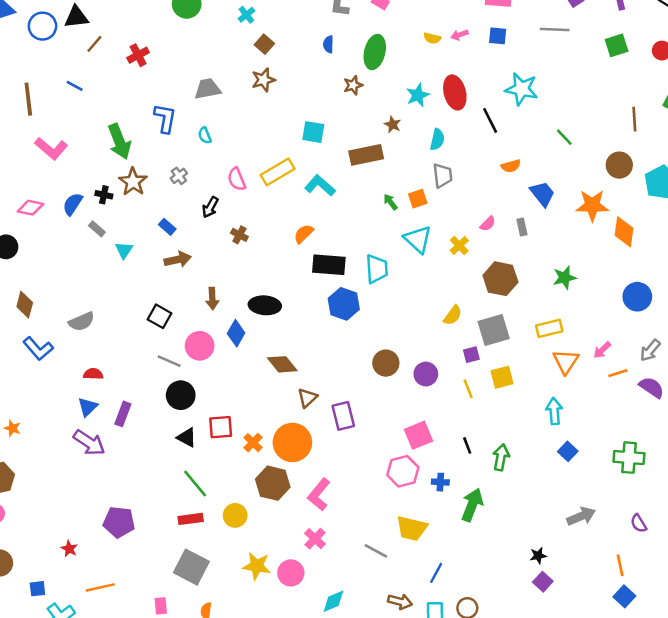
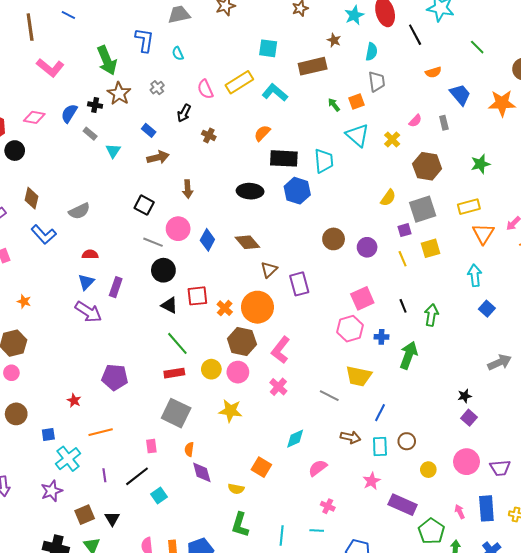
black ellipse: (265, 305) -> (250, 191), moved
blue diamond: (236, 333) -> (207, 240), moved
pink circle: (291, 573) -> (238, 372), moved

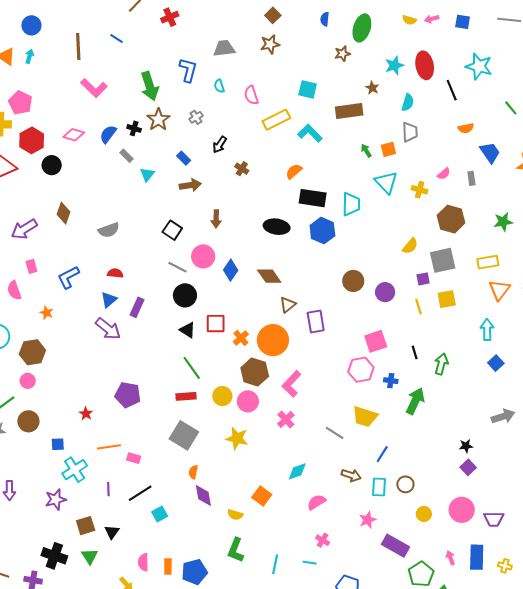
pink semicircle: (205, 89) -> (251, 95), moved
yellow cross: (392, 139) -> (420, 190), turned -35
blue L-shape: (44, 234) -> (68, 277), moved, turned 100
pink rectangle: (151, 446) -> (134, 458), moved, turned -72

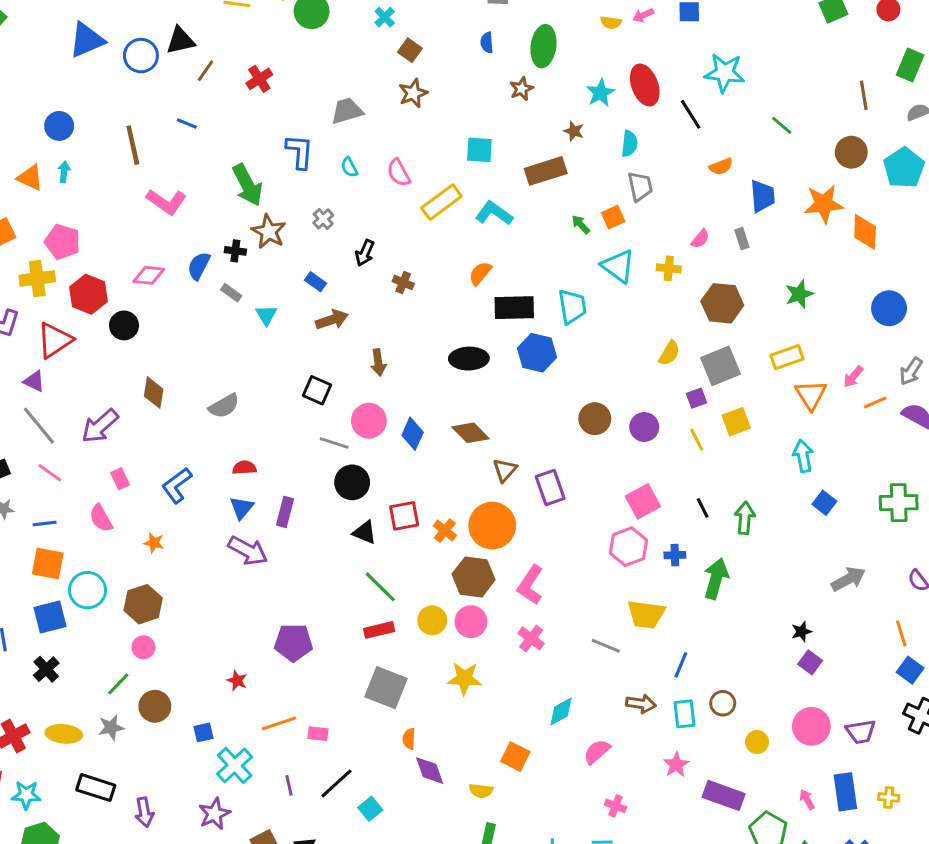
blue trapezoid: (490, 152) -> (762, 196), turned 40

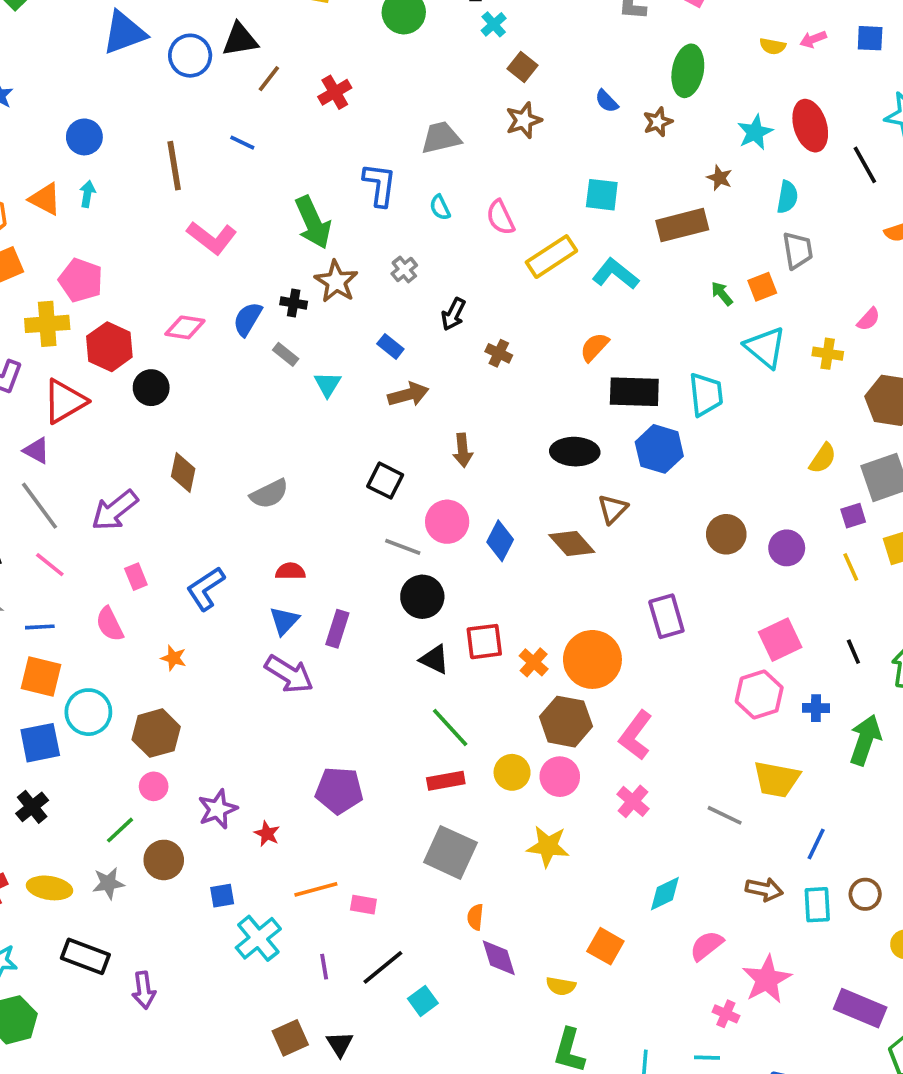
blue semicircle: (487, 43) -> (607, 101), moved, turned -42
brown triangle: (505, 470) -> (613, 509), moved
pink star: (676, 765) -> (767, 979), moved, size x1.5
purple star: (214, 814) -> (218, 809), moved

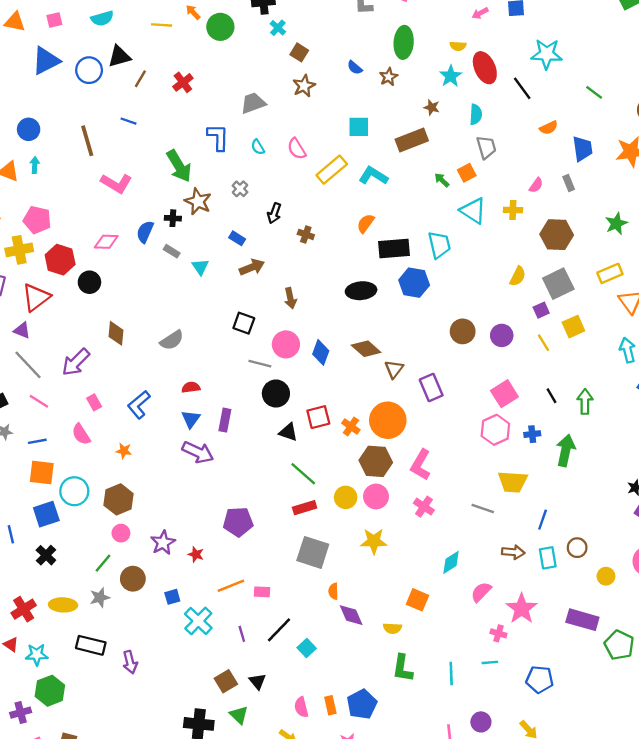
yellow semicircle: (773, 46) -> (458, 46), moved
brown triangle: (613, 509) -> (394, 369), moved

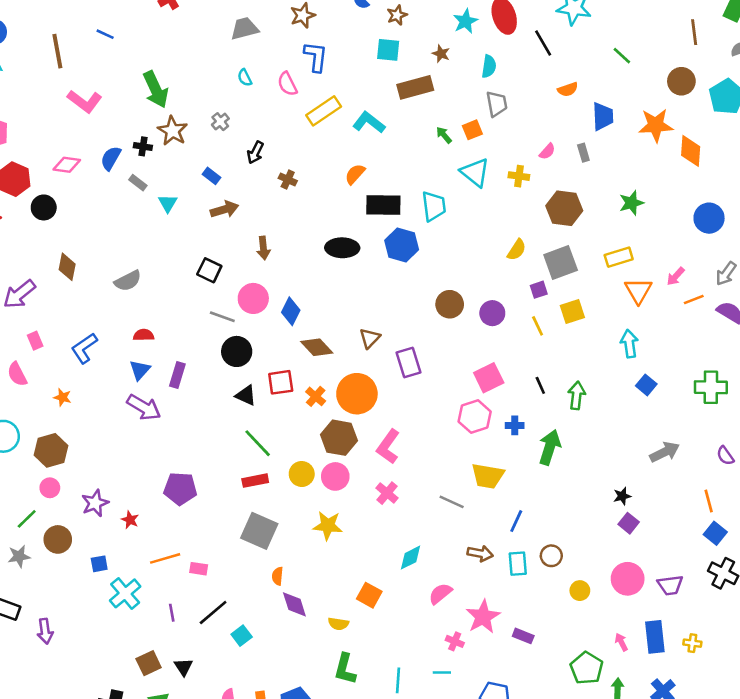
cyan square: (359, 127) -> (388, 50), moved
blue L-shape: (218, 137) -> (316, 57), moved
brown diamond: (366, 349) -> (317, 347), moved
purple rectangle: (582, 620) -> (523, 636), moved, size x0.6

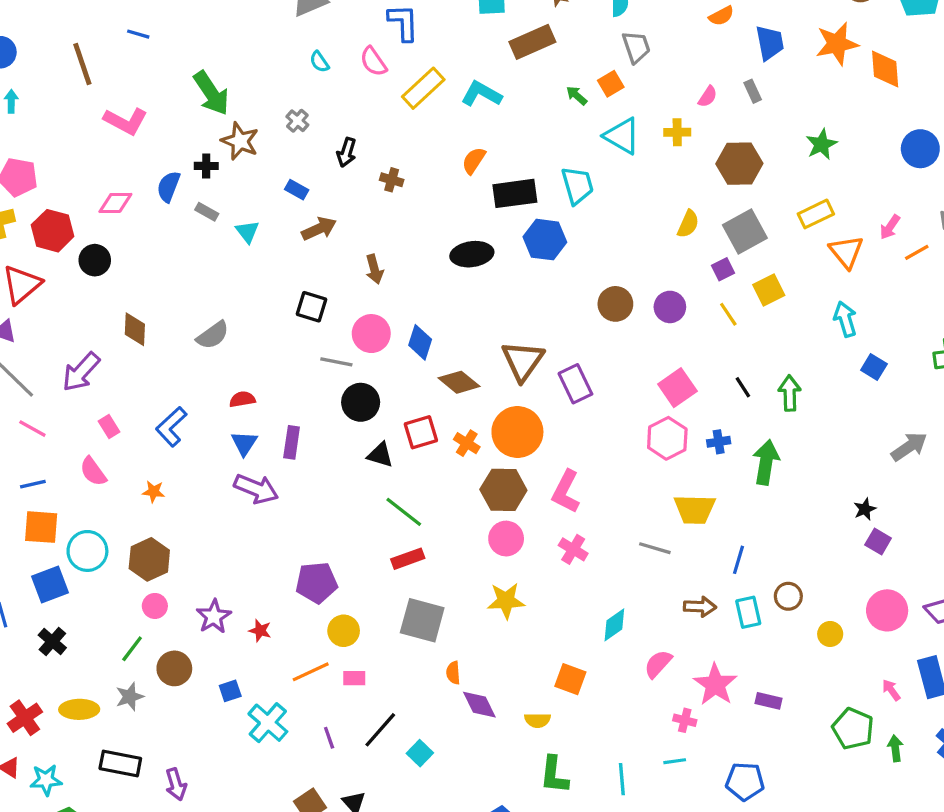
brown triangle: (370, 338) -> (523, 361), size x1.6
yellow circle: (302, 474) -> (344, 631), moved

